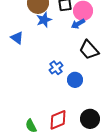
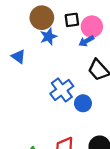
blue cross: (56, 68) -> (62, 90), size x1.5

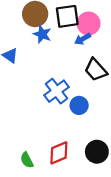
black square: (72, 20) -> (67, 16), size x1.5
blue star: (48, 37) -> (42, 34), turned -30

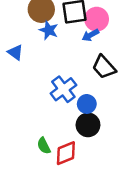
black circle: (97, 152) -> (88, 125), moved
green semicircle: (27, 160) -> (44, 146), moved

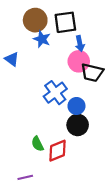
pink circle: (97, 19) -> (79, 61), moved
blue arrow: (90, 35) -> (80, 44), turned -72
black trapezoid: (104, 67) -> (92, 73), turned -35

